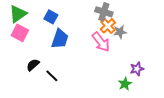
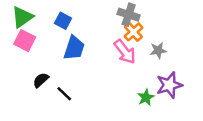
gray star: (120, 32) -> (158, 50), moved
purple star: (137, 69) -> (169, 85), size x1.5
green star: (125, 84) -> (146, 97), moved

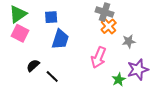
blue square: (63, 21) -> (51, 17), turned -32
pink arrow: (125, 52) -> (98, 57), moved, turned 60

